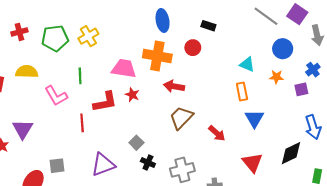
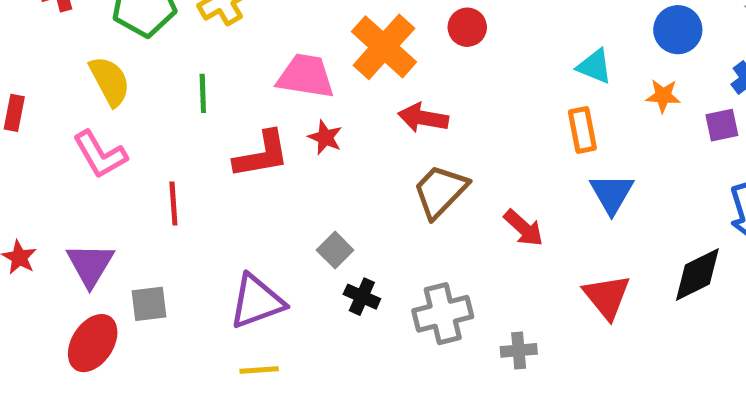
orange cross: (157, 56) -> (384, 47), turned 32
yellow semicircle: (27, 72) -> (110, 81), moved, turned 60
pink L-shape: (56, 96) -> (100, 155), moved
red line: (82, 123) -> (173, 204), moved
purple triangle: (23, 129) -> (90, 265), moved

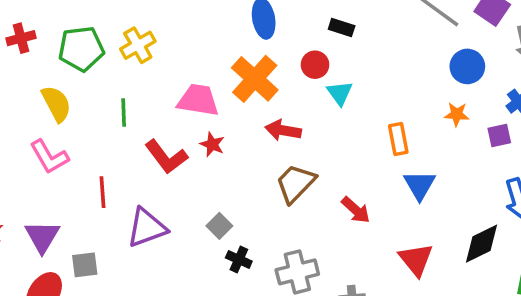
cyan triangle: (595, 66) -> (340, 93), moved, turned 32
red L-shape: (262, 155) -> (166, 157), turned 63
purple triangle: (257, 301) -> (147, 228), moved

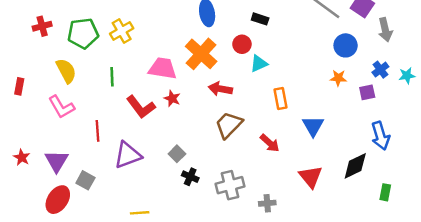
cyan triangle: (340, 93) -> (259, 64), turned 42
orange rectangle: (398, 139) -> (281, 98), moved
gray square: (85, 265) -> (85, 180), turned 36

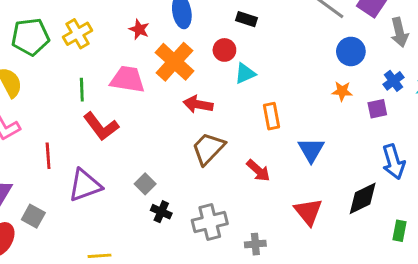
green line: (112, 77) -> (82, 90), moved
red star: (172, 98) -> (139, 29), moved

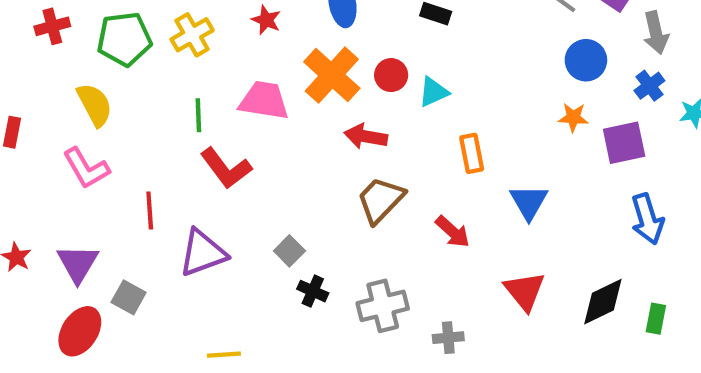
red star: (139, 29) -> (266, 20), moved
red circle: (224, 50) -> (391, 75), moved
blue cross: (394, 81) -> (649, 86), moved
purple square: (377, 109) -> (624, 143), size x1.5
black diamond: (363, 198) -> (603, 302), moved

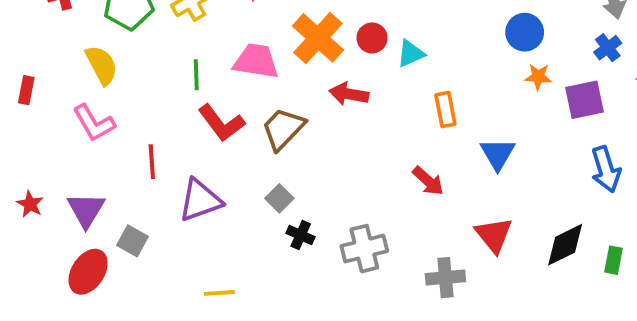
blue circle: (586, 60) -> (525, 32), moved
brown trapezoid: (381, 200) -> (283, 129), moved
gray cross: (448, 338) -> (445, 278), moved, size x1.4

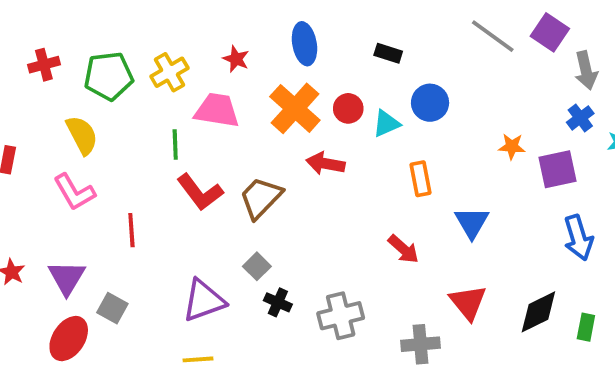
blue circle: (525, 32) -> (430, 103), moved
pink trapezoid: (256, 61) -> (217, 110), moved
purple triangle: (200, 200) -> (204, 300), moved

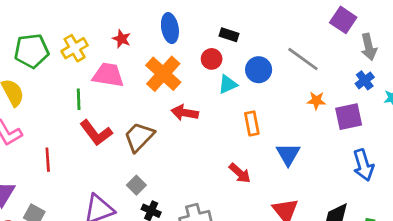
gray line: (493, 36) -> (303, 59), moved
red circle: (348, 108) -> (212, 59), moved

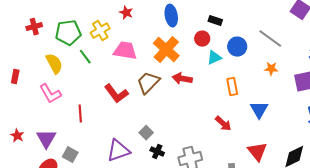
red star: (122, 39) -> (126, 13), moved
green line: (79, 99) -> (85, 57), moved, turned -35
orange star: (316, 101) -> (271, 69), moved
brown trapezoid: (139, 137) -> (148, 83), moved

